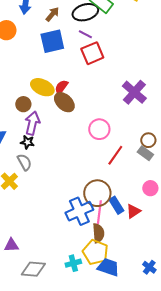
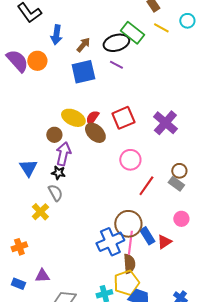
red square: (92, 53) -> (123, 118), moved
yellow pentagon: (95, 252) -> (126, 283), turned 30

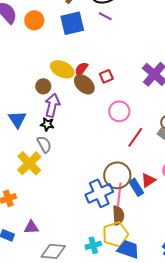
orange circle: (37, 61) -> (34, 20), moved
red square: (123, 118) -> (106, 76), moved, size x0.6
yellow cross: (40, 212) -> (29, 163), size x1.4
red triangle: (164, 242) -> (148, 180), moved

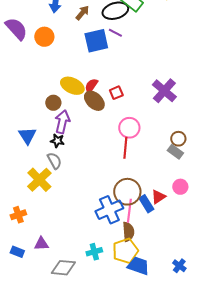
blue square: (72, 23) -> (96, 41), moved
red line: (135, 137) -> (125, 148), moved, turned -30
cyan cross: (93, 245) -> (94, 252), moved

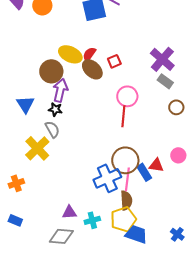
brown circle: (53, 103) -> (51, 71), size x1.5
gray rectangle: (175, 152) -> (165, 81), moved
red triangle: (158, 197) -> (156, 165), turned 42
purple triangle: (41, 244) -> (69, 212), moved

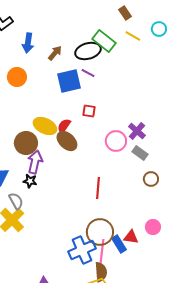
purple cross: (162, 59) -> (137, 131), size x0.7
red square: (114, 61) -> (89, 111), moved, turned 32
pink circle: (127, 96) -> (116, 141), moved
gray semicircle: (52, 129) -> (16, 201), moved

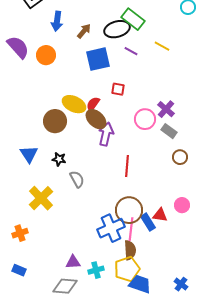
yellow line: (133, 36) -> (162, 46), moved
purple line: (88, 73) -> (131, 51), moved
purple arrow: (35, 162) -> (106, 134), moved
gray semicircle: (16, 201) -> (77, 179), moved

